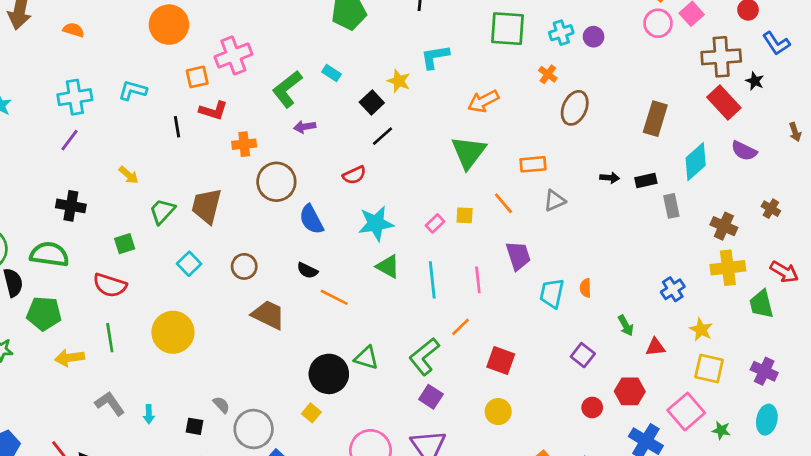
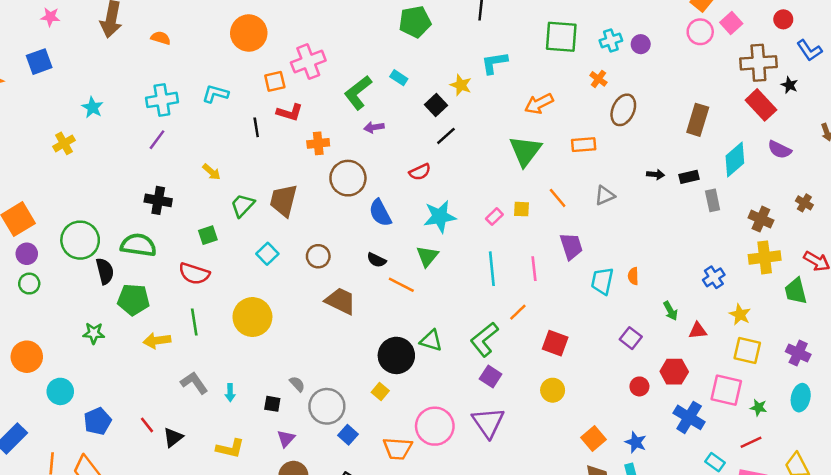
orange rectangle: (533, 164) -> (584, 145), moved
green triangle: (388, 266) -> (427, 256), moved, turned 40
pink square: (686, 412) -> (726, 390), turned -36

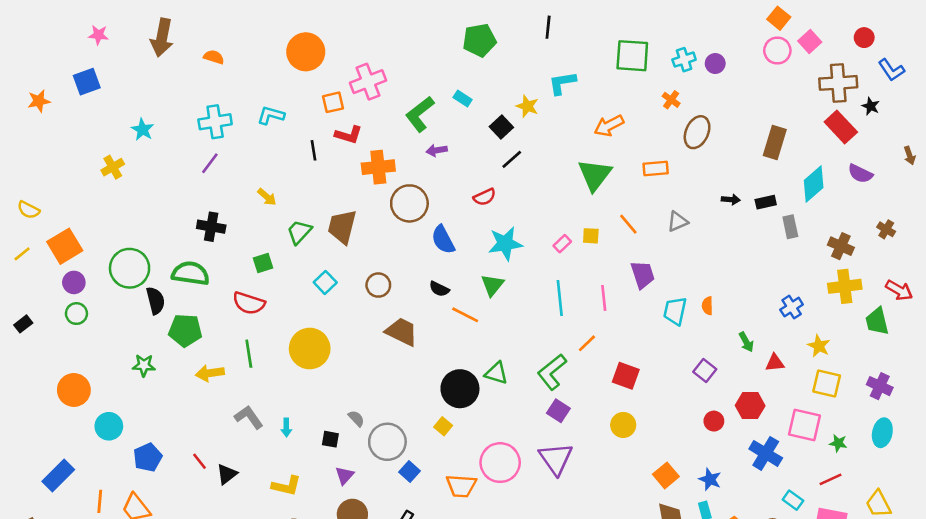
orange cross: (318, 143) -> (378, 167), size x1.4

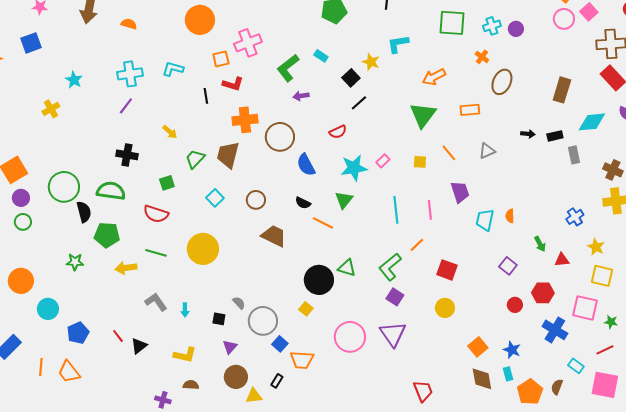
orange cross: (378, 167) -> (245, 120), moved
cyan diamond: (814, 184) -> (592, 122), turned 36
pink rectangle: (562, 244) -> (383, 161), moved
green line: (249, 354) -> (156, 253), turned -65
orange trapezoid: (461, 486) -> (302, 360), moved

